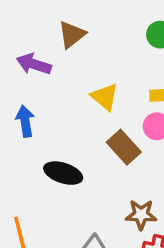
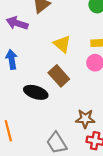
brown rectangle: (124, 147) -> (59, 76), moved

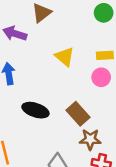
brown rectangle: (59, 76) -> (78, 114), moved

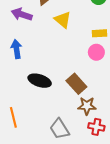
yellow triangle: (65, 57) -> (63, 20), moved

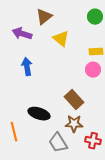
blue arrow: (16, 49) -> (27, 67), moved
black ellipse: (40, 81) -> (39, 114), moved
brown star: (87, 106) -> (74, 124), moved

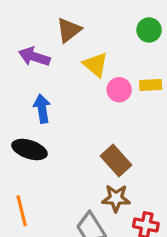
pink circle: (93, 70) -> (119, 90), moved
black ellipse: (39, 114) -> (29, 149), moved

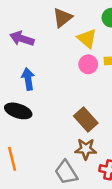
brown triangle: (69, 30) -> (62, 18), moved
yellow triangle: (96, 65) -> (87, 39), moved

